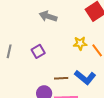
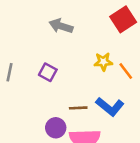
purple square: (38, 51) -> (48, 72), turned -32

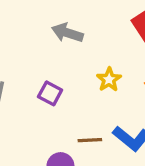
yellow star: (103, 62) -> (109, 80), moved, turned -30

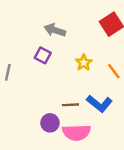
purple square: (50, 93) -> (43, 55), moved

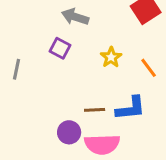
blue L-shape: (99, 104) -> (131, 108), turned -45

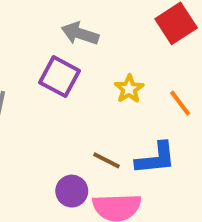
purple square: (60, 48) -> (60, 77), size x1.4
brown line: (95, 110) -> (107, 160), turned 30

